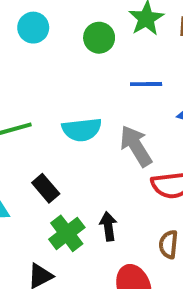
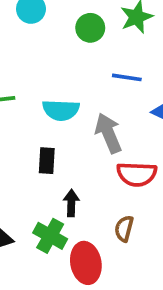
black rectangle: (46, 188) -> (47, 161), moved, turned 35
green cross: (67, 233) -> (50, 236), moved, turned -32

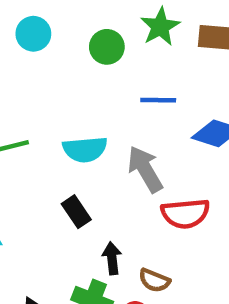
black rectangle: (47, 161) -> (76, 212), turned -30
brown semicircle: (124, 229) -> (154, 280), moved, turned -75

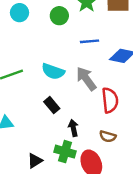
cyan semicircle: (85, 149) -> (53, 71), turned 30
red semicircle: (185, 214) -> (110, 100), turned -85
brown semicircle: (154, 280) -> (108, 136), moved

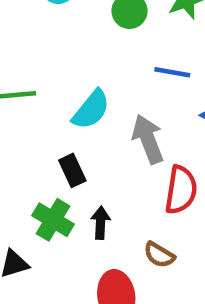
cyan semicircle: (53, 71) -> (91, 110), turned -85
green cross: (65, 152) -> (53, 220), moved

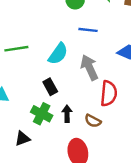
blue line: (172, 72) -> (88, 30), moved
brown semicircle: (159, 255) -> (93, 121), moved

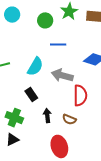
gray arrow: (89, 67) -> (62, 75), turned -45
green cross: (42, 114) -> (14, 118), moved

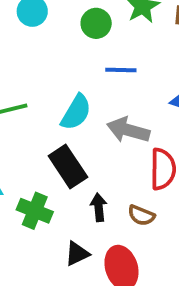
black rectangle: (31, 95) -> (68, 166), size x1.5
black triangle: (12, 140) -> (77, 254), moved

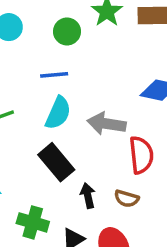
blue line: (121, 70) -> (54, 75), moved
green cross: (35, 211) -> (33, 222), moved

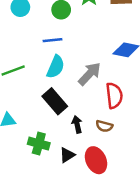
gray arrow: (106, 124) -> (90, 74), turned 125

